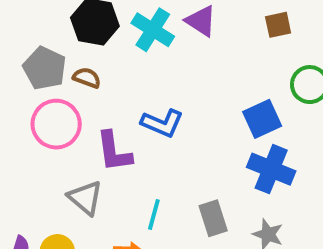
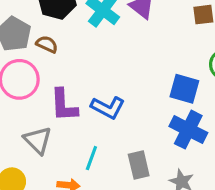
blue square: (262, 119) -> (184, 89), turned 36
blue L-shape: (162, 123) -> (108, 107), moved

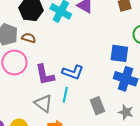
gray triangle: (38, 140) -> (43, 103), moved
cyan line: (91, 158) -> (65, 95), moved

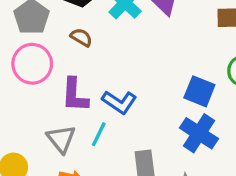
brown semicircle: (29, 38) -> (81, 37), moved

